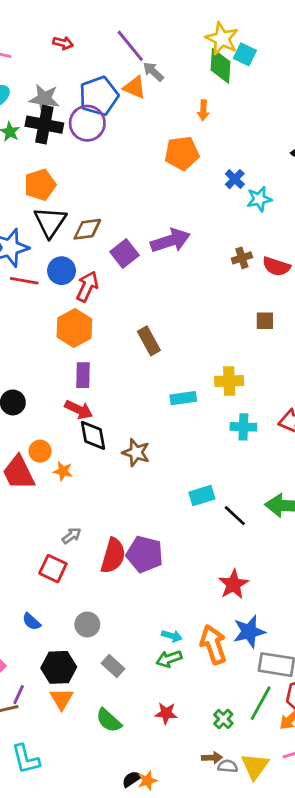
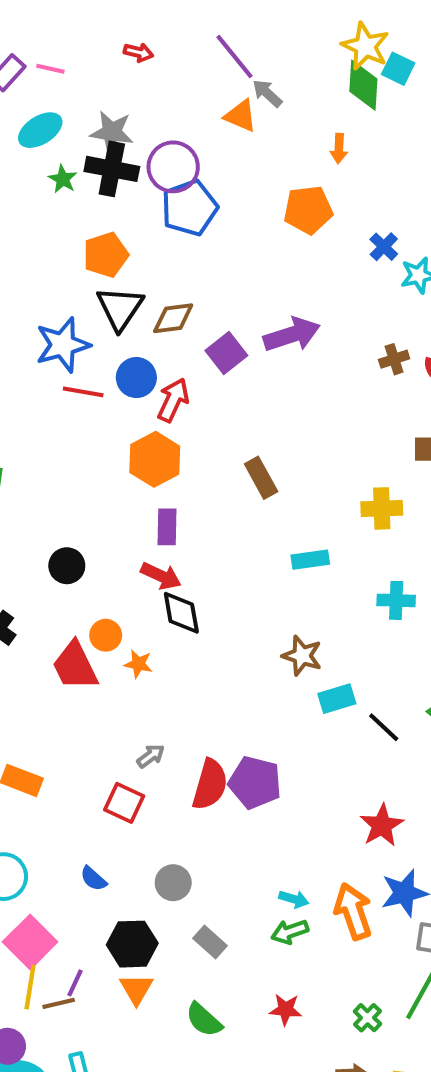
blue pentagon: (99, 96) -> (190, 208), moved
yellow cross: (229, 381) -> (382, 508), moved
brown star: (136, 453) -> (302, 656), moved

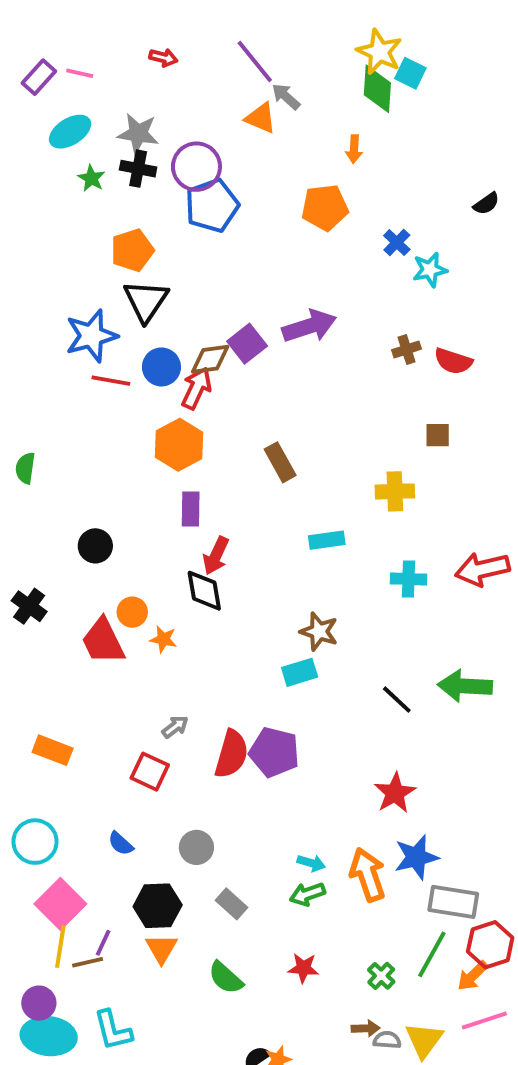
black cross: (112, 169) -> (138, 169), size x0.7
brown diamond: (173, 318) -> (210, 359), moved
red arrow: (161, 576) -> (216, 556), moved, turned 90
cyan rectangle: (337, 699) -> (300, 672), moved

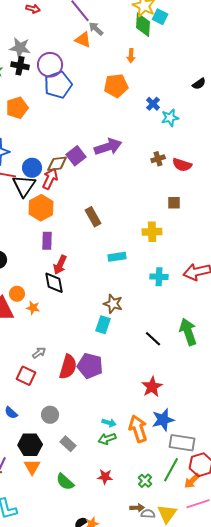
black triangle: (146, 301) -> (24, 186), moved
cyan rectangle: (300, 672) -> (103, 325), turned -54
green arrow: (465, 686) -> (188, 332), turned 68

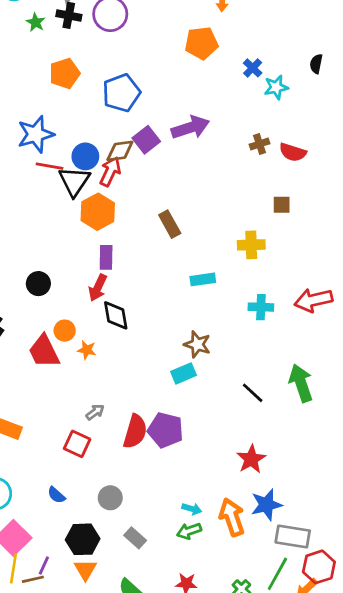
black semicircle: (199, 84) -> (316, 64), moved, turned 136
blue pentagon: (58, 85) -> (121, 93), moved
red arrow: (60, 265) -> (98, 288), moved
cyan rectangle: (103, 325) -> (183, 373), turned 48

